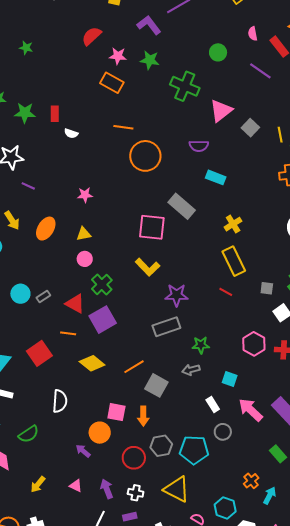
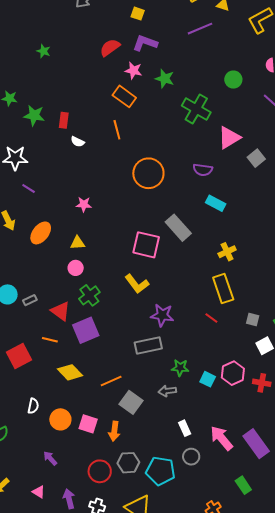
purple L-shape: (149, 25) -> (145, 43), moved, turned -40
orange line: (123, 127) -> (117, 130), moved, turned 60
cyan square: (230, 379) -> (208, 379), moved
white semicircle: (60, 401) -> (33, 406), size x0.7
orange circle: (100, 433) -> (60, 419), moved

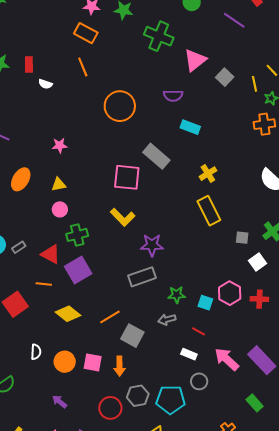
green cross: (89, 295) -> (77, 235), turned 30
red line: (211, 318) -> (199, 331), moved
white rectangle: (185, 428) -> (189, 354), turned -35

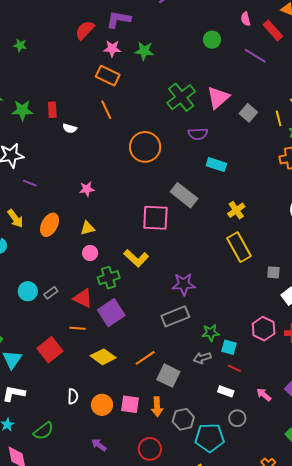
green cross: (159, 36) -> (181, 97), moved, turned 32
yellow L-shape: (123, 217) -> (136, 258), moved
cyan square: (205, 303) -> (229, 347), moved
pink arrow: (227, 359) -> (264, 395), size x0.6
gray hexagon: (138, 396) -> (183, 419), moved

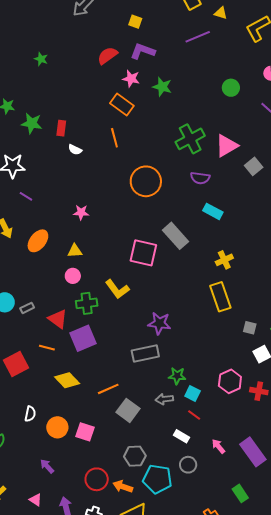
orange arrow: (157, 407) -> (123, 487), moved, turned 102

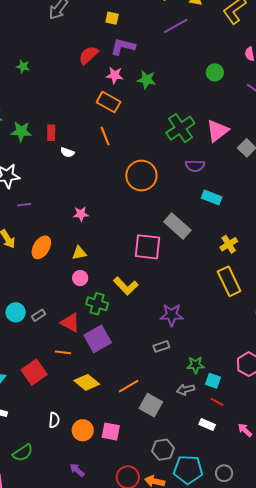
purple line: (26, 196) -> (24, 205), turned -32
green cross: (87, 303) -> (97, 304), turned 30
gray rectangle: (145, 353) -> (161, 346), size x0.6
gray circle: (188, 465) -> (224, 473), moved

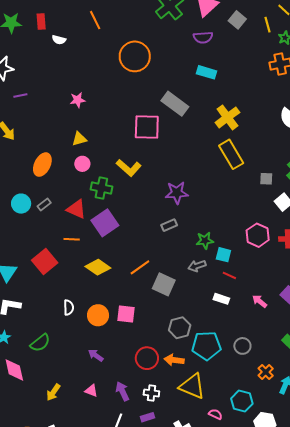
purple semicircle: (195, 166) -> (203, 37), moved
yellow cross: (229, 244) -> (227, 117), size x1.4
orange ellipse: (41, 247) -> (42, 165), moved

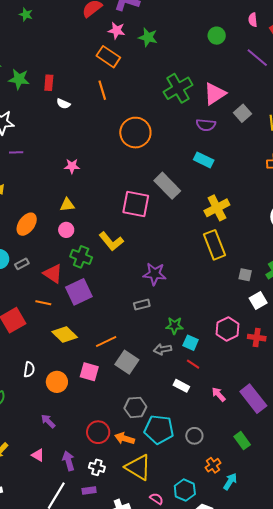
pink square: (126, 314) -> (89, 372), moved

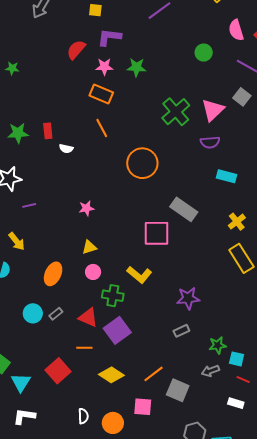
pink semicircle: (253, 20) -> (236, 30), size x1.5
gray square: (243, 113) -> (242, 97), moved
cyan rectangle: (204, 160) -> (227, 176), moved
yellow cross: (217, 208) -> (237, 222), size x0.7

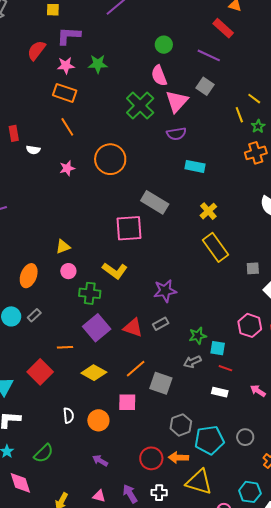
pink semicircle: (236, 30) -> (159, 76), moved
pink star: (86, 208) -> (67, 168), moved
red triangle: (88, 317) -> (133, 328), moved

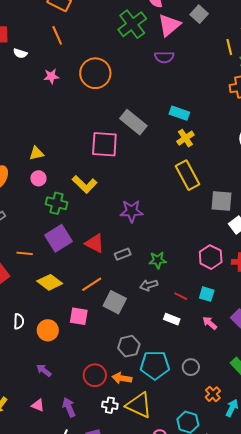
cyan rectangle: (195, 166) -> (179, 113), moved
gray square: (253, 268) -> (222, 201), size x1.6
gray rectangle: (161, 324) -> (123, 254), moved
cyan square: (218, 348) -> (207, 294), moved
white cross: (159, 493) -> (110, 405), moved

